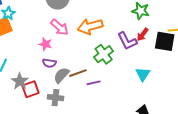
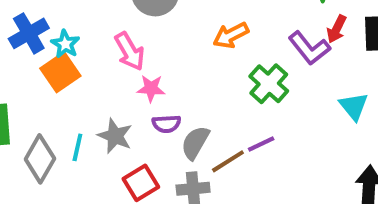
orange arrow: (90, 26) -> (231, 35), size x0.7
pink arrow: (60, 27) -> (130, 51), moved, turned 30
brown line: (78, 73) -> (228, 161), moved
gray star: (20, 81) -> (115, 136), moved

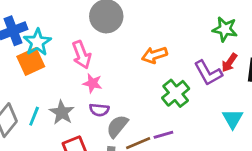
cyan star: (65, 44) -> (37, 42), size x1.4

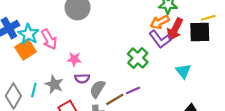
pink arrow: (82, 55) -> (49, 39), moved
orange arrow: (154, 55) -> (160, 22), moved
red arrow: (229, 63) -> (175, 29), size x1.5

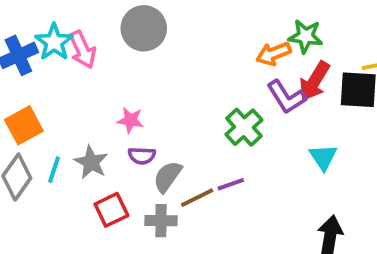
orange arrow: (160, 22) -> (274, 54), moved
cyan star: (28, 34) -> (54, 42), moved
pink arrow: (49, 39) -> (83, 50), moved
orange square: (26, 49) -> (24, 125), moved

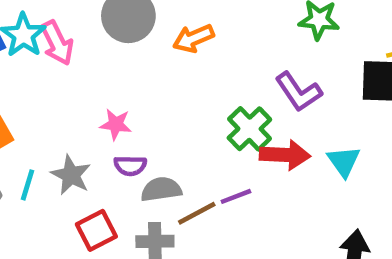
orange arrow: (274, 54) -> (193, 38), moved
red arrow: (314, 81) -> (285, 155), moved, turned -117
gray semicircle: (168, 177) -> (161, 189), turned 48

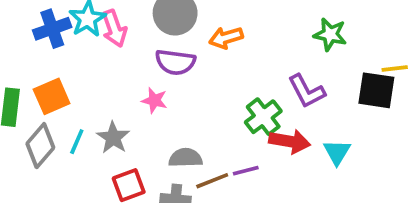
purple semicircle: (130, 166) -> (175, 62), moved, size x1.5

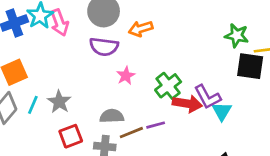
green star: (330, 34) -> (237, 35), moved
purple L-shape: (307, 91) -> (207, 97), moved
pink star: (155, 100) -> (126, 76), moved, turned 30

